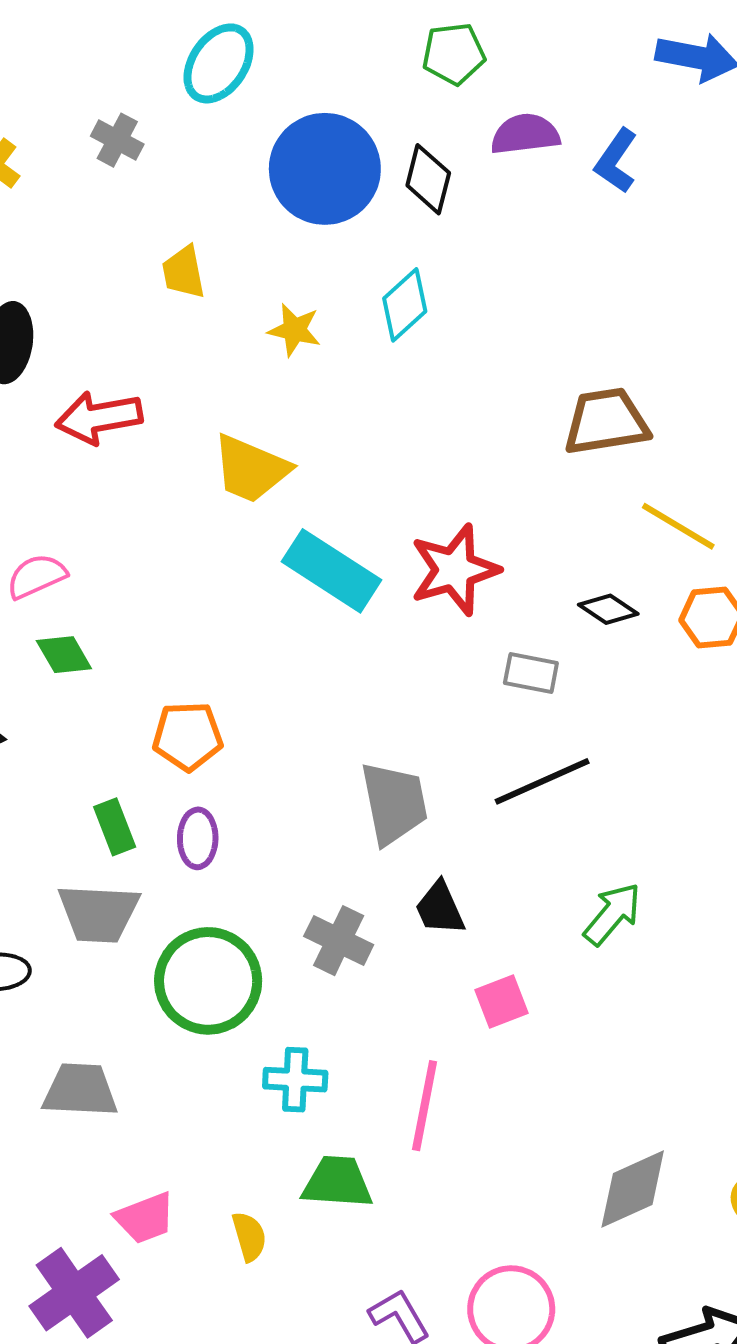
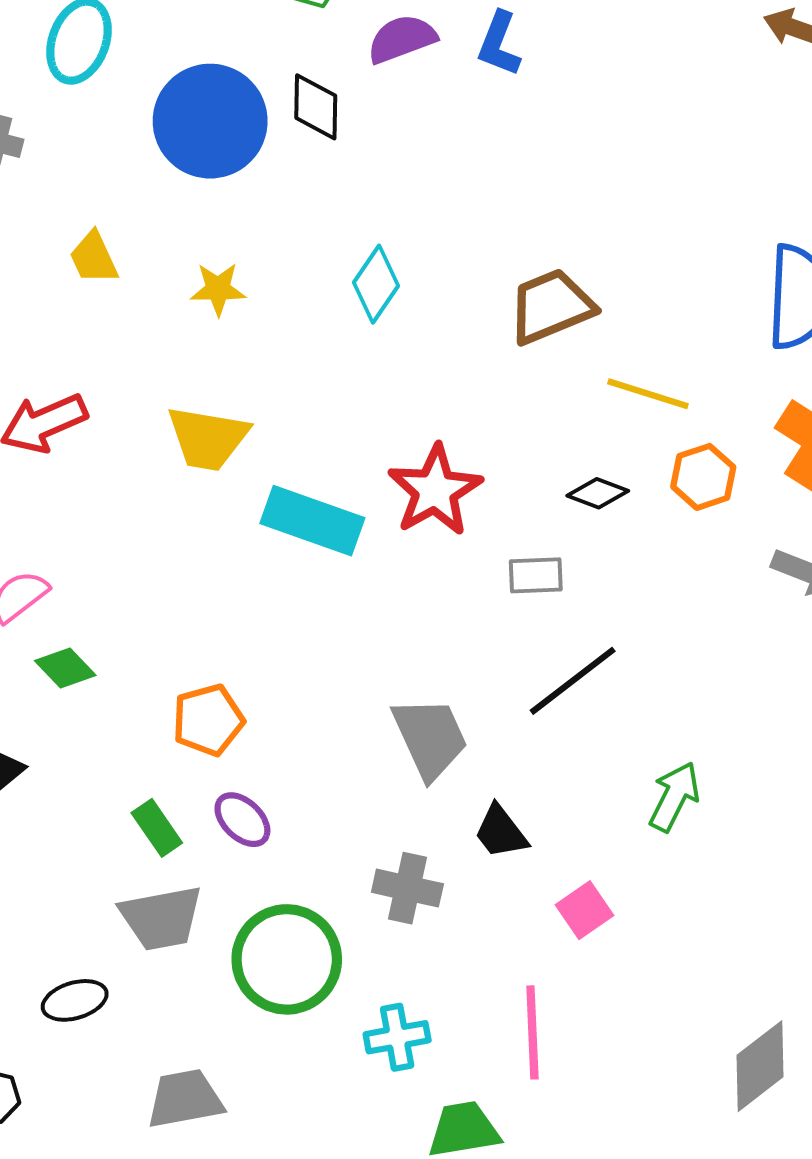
cyan diamond: (405, 305) -> (376, 284), moved
purple ellipse: (198, 838) -> (242, 820), turned -34

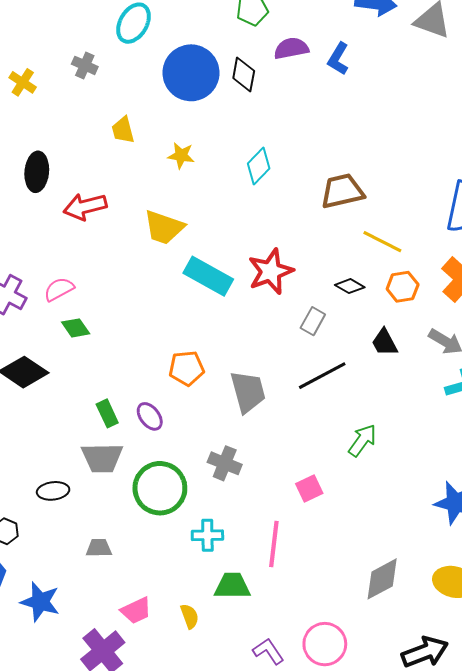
gray rectangle: (536, 575) -> (313, 321), turned -68
orange pentagon: (208, 720) -> (187, 368), moved
black trapezoid: (501, 832) -> (384, 342), moved
gray trapezoid: (185, 1099) -> (99, 548), size x0.7

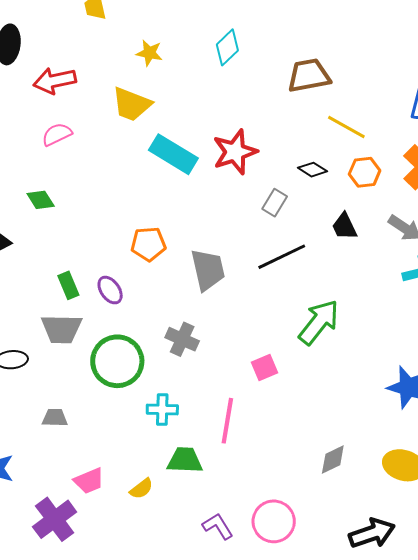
yellow star: (181, 155) -> (149, 53), moved
pink semicircle: (59, 289) -> (57, 134), moved
green arrow: (362, 440) -> (319, 322), size x1.4
gray diamond: (382, 579) -> (333, 460), size x0.7
yellow semicircle: (190, 616) -> (141, 489), turned 70

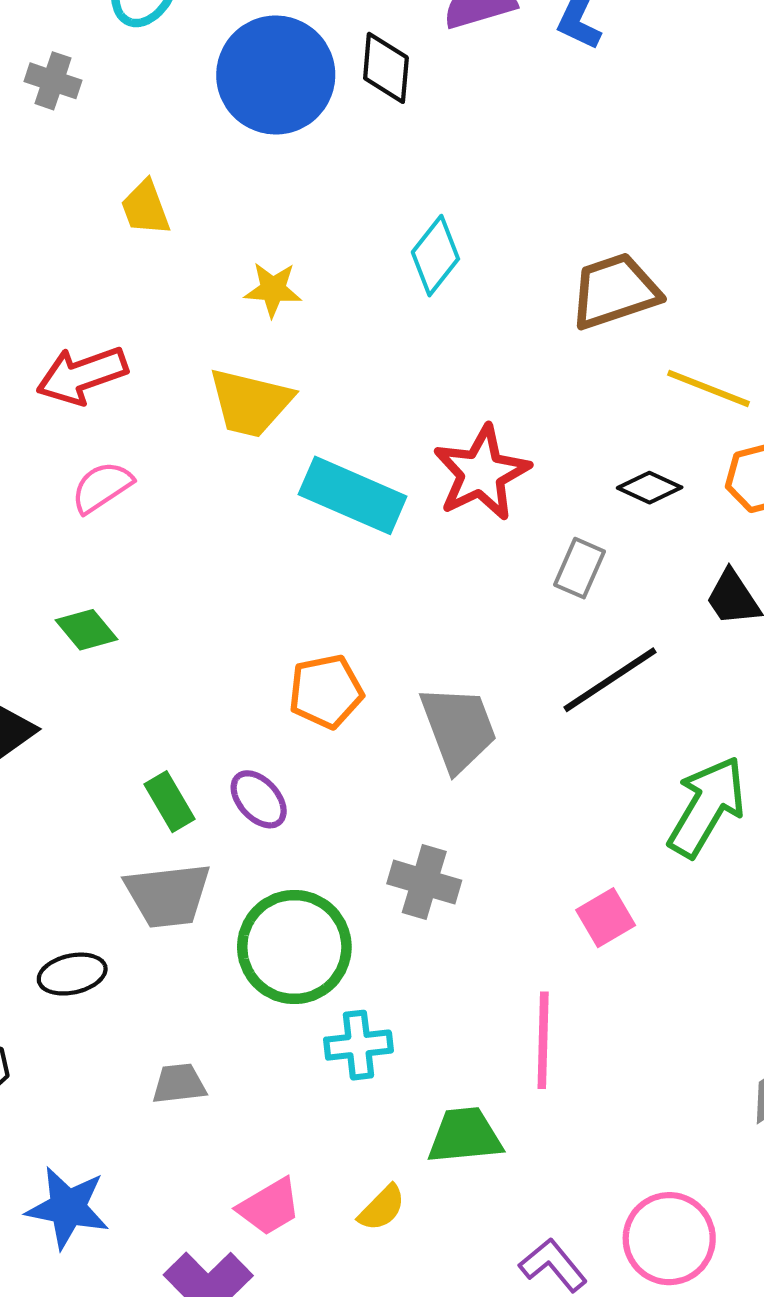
cyan cross: (162, 409) -> (358, 1045), moved

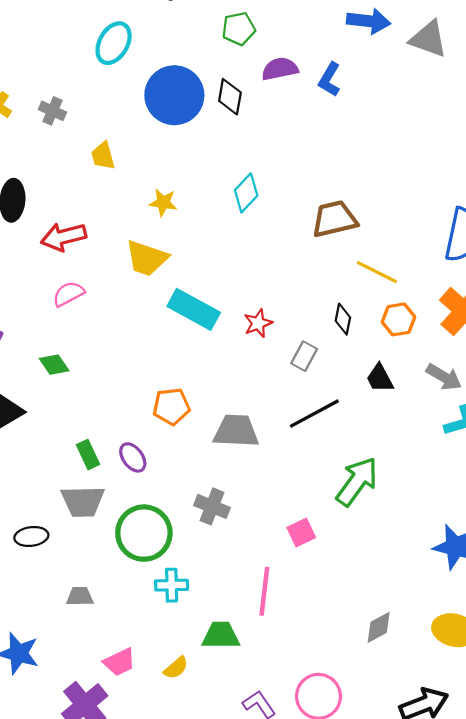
gray cross: (53, 81) -> (52, 111), moved
red star: (481, 473) -> (258, 323), moved, size x0.6
black diamond: (650, 488) -> (343, 319), turned 72
gray trapezoid: (458, 728) -> (236, 431), turned -72

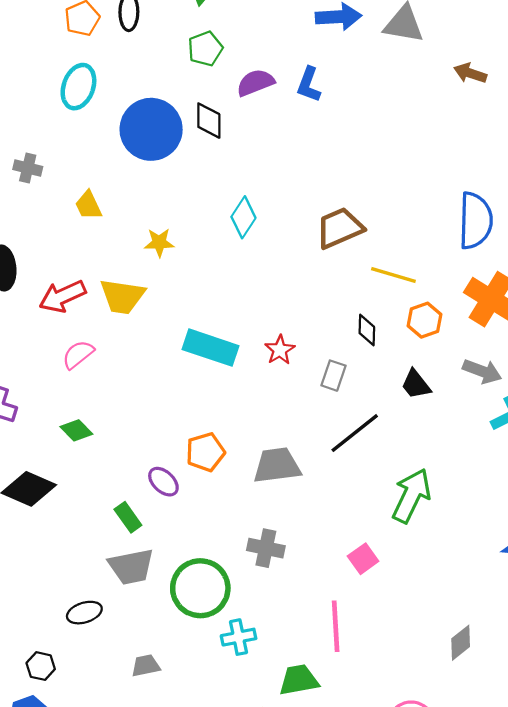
yellow trapezoid: (147, 258) -> (122, 296), moved
purple ellipse: (133, 457) -> (163, 482), moved

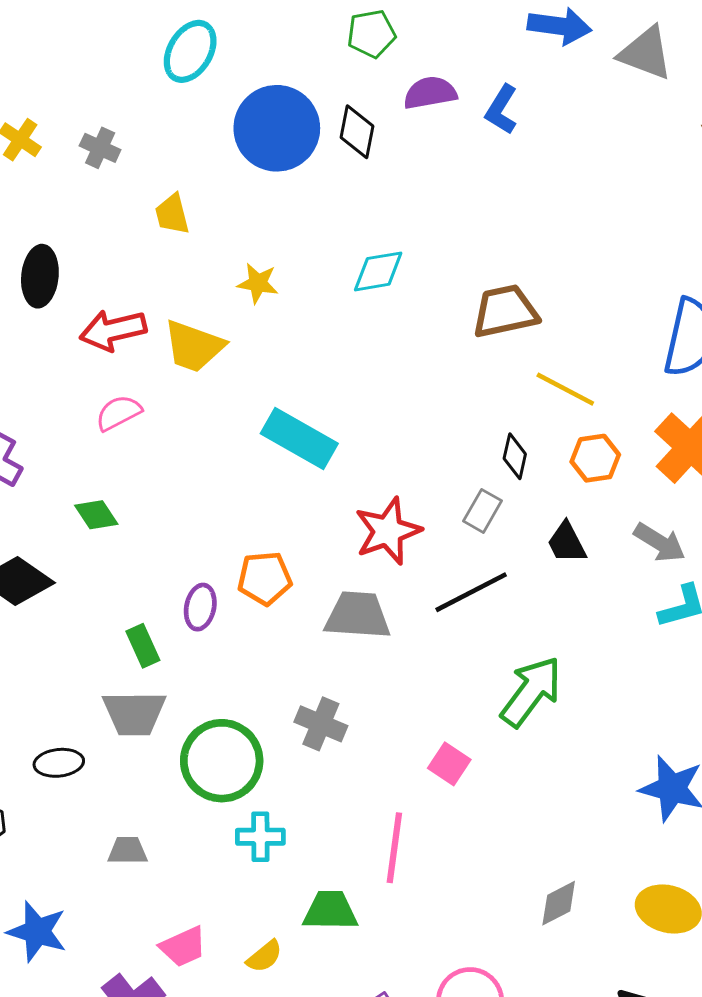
cyan diamond: (243, 217) -> (378, 271), turned 36
red star: (280, 350) -> (388, 531), moved, size x1.6
gray rectangle: (334, 376) -> (482, 511), moved
purple ellipse: (163, 482) -> (200, 607), turned 48
pink square: (363, 559) -> (449, 764), turned -32

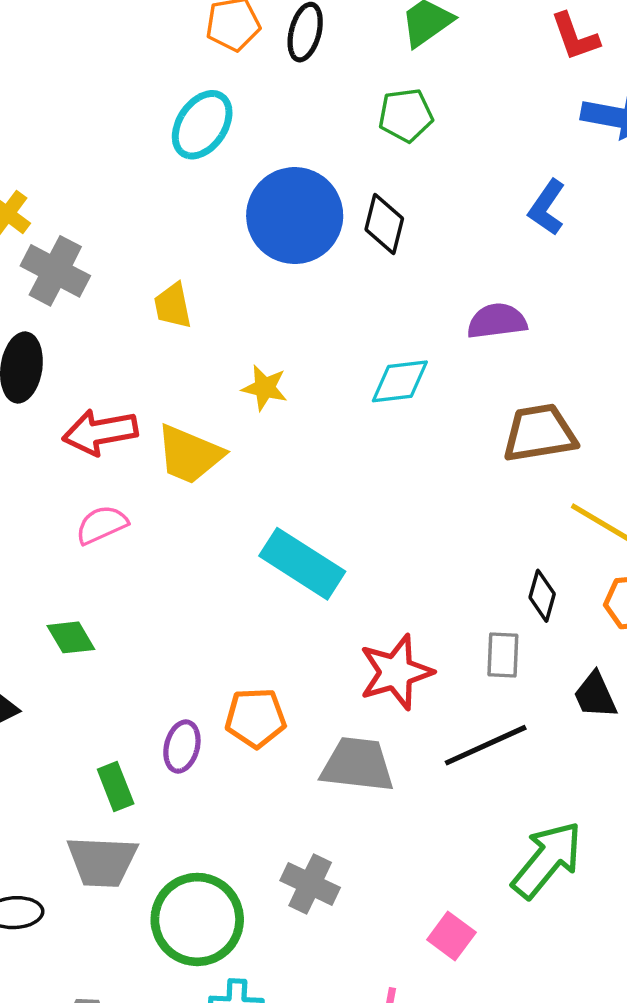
purple semicircle: (430, 93) -> (497, 321), moved
gray cross: (100, 148) -> (55, 271), moved, size x1.5
gray rectangle: (482, 511) -> (503, 655), turned -30

